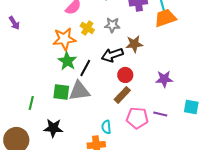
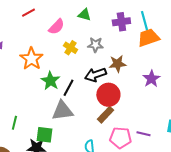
orange star: (64, 39) -> (31, 59), moved, turned -30
red circle: (125, 75) -> (108, 95), size x1.5
purple star: (164, 79) -> (151, 79), moved, turned -30
green square: (61, 92) -> (44, 135), moved

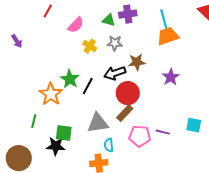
red line: (28, 13) -> (48, 11), turned -32
green triangle: (84, 15) -> (109, 20), moved
purple cross: (121, 22) -> (128, 14), moved
orange star: (31, 59) -> (51, 94), moved
gray triangle: (62, 111) -> (98, 123), moved

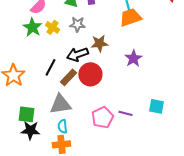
green star: (70, 79) -> (32, 27), moved
brown rectangle: (125, 113) -> (68, 77), moved
pink pentagon: (140, 136) -> (102, 117), turned -30
cyan semicircle: (109, 145) -> (62, 126), moved
black star: (56, 146) -> (30, 130), moved

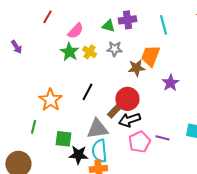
orange trapezoid: (130, 17) -> (150, 56), moved, turned -50
black arrow: (77, 54) -> (129, 120), moved
brown rectangle: (68, 77) -> (115, 110), moved
cyan semicircle: (62, 126) -> (99, 151), size x1.6
black star: (30, 130) -> (78, 155), moved

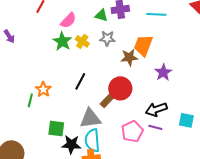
cyan line: (163, 25) -> (156, 14), turned -72
orange star: (50, 100) -> (43, 89), size x0.7
black arrow: (129, 120) -> (156, 109), moved
green line: (33, 127) -> (30, 100), moved

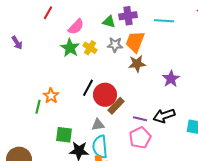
orange trapezoid: (143, 45) -> (135, 42), moved
red circle: (120, 88) -> (105, 95), moved
gray triangle: (90, 118) -> (98, 125), size x0.6
purple line: (155, 127) -> (140, 119), moved

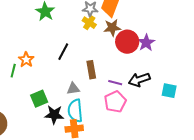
yellow cross: (90, 48) -> (89, 23), moved
red circle: (105, 95) -> (127, 42), moved
brown rectangle: (116, 106) -> (91, 70), turned -54
green square: (64, 135) -> (39, 99), turned -30

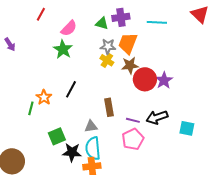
black line: (63, 52) -> (71, 89), moved

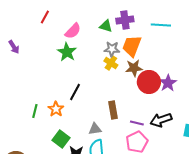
orange star: (44, 97) -> (56, 109), moved
green square: (57, 136) -> (61, 139), turned -30

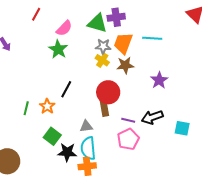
cyan line: (161, 25) -> (152, 38), moved
green triangle: (106, 26) -> (97, 23), size x1.5
red circle: (149, 82) -> (108, 92), moved

